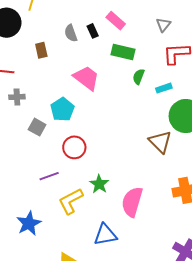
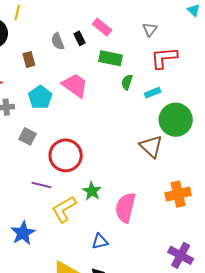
cyan pentagon: (62, 109) -> (40, 97), moved
red circle: (74, 147) -> (66, 155), size x1.4
purple line: (49, 176) -> (41, 185), turned 36
blue triangle: (105, 235) -> (100, 241), size x0.7

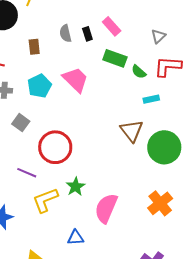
green semicircle: (127, 82) -> (139, 72), moved, turned -77
green circle: (176, 120) -> (164, 147), moved
brown triangle: (151, 146) -> (132, 131), moved
orange cross: (178, 194) -> (160, 203), turned -35

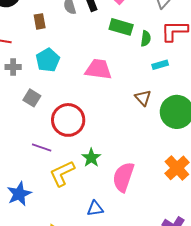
green semicircle: (139, 72) -> (146, 39), turned -119
pink trapezoid: (76, 80) -> (98, 69), moved, turned -32
brown triangle: (132, 131) -> (143, 98), size x0.7

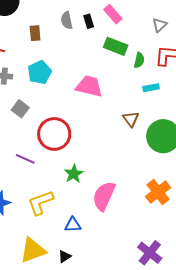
yellow L-shape: (62, 173) -> (41, 203), moved

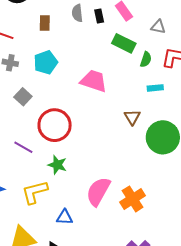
gray triangle: (159, 25) -> (158, 27), moved, turned 49
green star: (74, 174) -> (57, 165), moved, turned -30
orange cross: (158, 192) -> (133, 199), moved

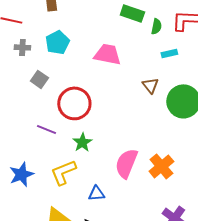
green star: (57, 165) -> (82, 142), turned 30

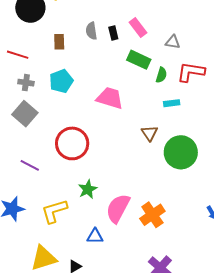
gray square: (39, 79) -> (25, 114), moved, size x1.4
purple line: (46, 129) -> (30, 165), moved
green star: (82, 142) -> (88, 189), moved
blue triangle: (96, 193) -> (95, 236), moved

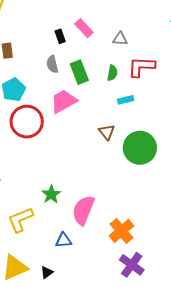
gray semicircle: (91, 31) -> (52, 64), moved
green rectangle: (139, 60) -> (79, 72), moved, turned 50
pink trapezoid: (110, 98) -> (64, 101), turned -40
red circle: (72, 143) -> (27, 122), moved
orange cross: (152, 215) -> (121, 231), moved

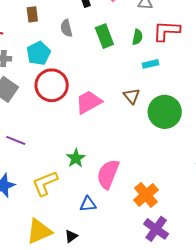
gray semicircle: (52, 64) -> (66, 28), moved
pink trapezoid: (64, 101) -> (89, 102), moved

